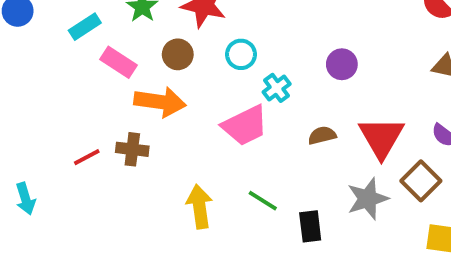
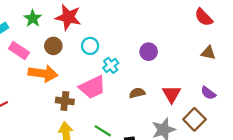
red triangle: (381, 137) -> (172, 94), size x0.7
brown cross: (132, 149) -> (65, 101), moved

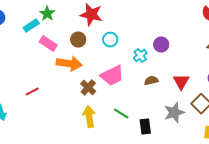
green star: (33, 18) -> (47, 14), moved
cyan cross: (111, 65) -> (140, 56), moved
brown cross: (65, 101) -> (88, 88), turned 35

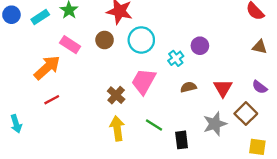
cyan rectangle: (31, 26) -> (40, 17), moved
cyan circle: (110, 40) -> (141, 40), size x1.5
orange arrow: (69, 64) -> (47, 68), moved, turned -50
pink trapezoid: (112, 76) -> (144, 81), turned 145

